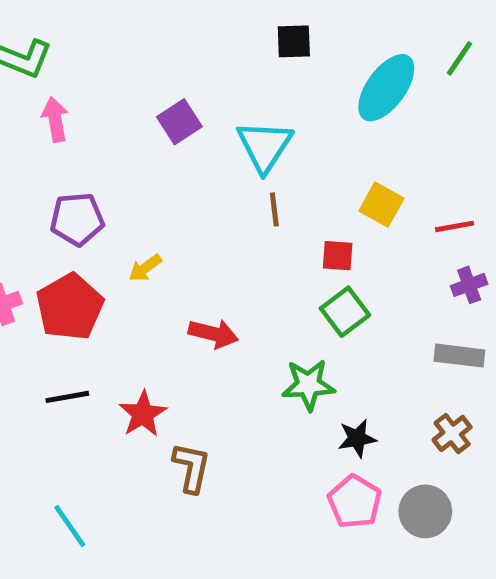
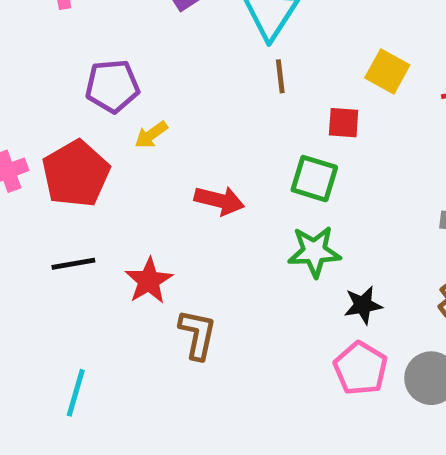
purple pentagon: (77, 219) -> (112, 86), moved
green square: (345, 312) -> (314, 179), moved, turned -36
cyan line: (70, 526) -> (76, 393), turned 51

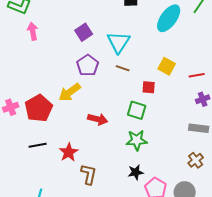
brown line: (280, 76) -> (123, 68), turned -64
purple pentagon: (112, 86) -> (88, 65), moved, turned -30
yellow arrow: (151, 135) -> (70, 92), size x1.6
black star: (363, 305) -> (136, 172), moved

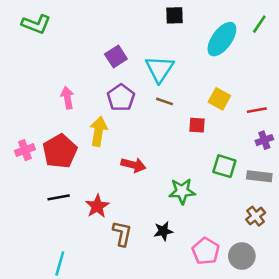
pink arrow: (33, 31) -> (67, 98), moved
yellow arrow: (70, 92) -> (98, 131), turned 135
green square: (137, 110) -> (224, 166), moved
black star: (136, 172) -> (163, 231), moved

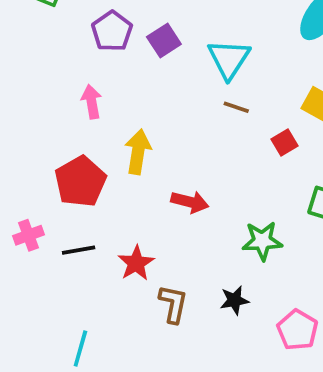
purple pentagon: (121, 98) -> (112, 31), moved
red square: (197, 125) -> (284, 143), turned -35
pink cross: (25, 150) -> (28, 235), moved

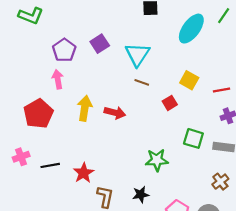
purple pentagon: (112, 31) -> (64, 50), moved
red pentagon: (80, 181) -> (38, 114), moved
red arrow: (190, 202) -> (115, 113), moved

